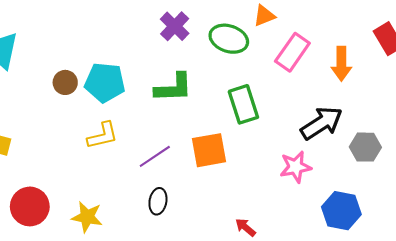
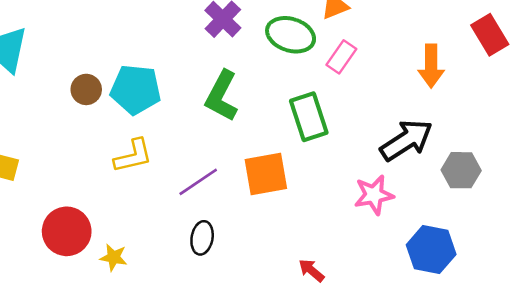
pink rectangle: (292, 52) -> (341, 57), moved, size x0.7
green L-shape: (174, 88) -> (222, 96), turned 120
red circle: (30, 206) -> (67, 231), moved
yellow star: (87, 217) -> (114, 257), size x0.7

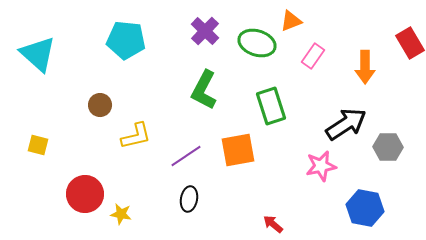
pink rectangle: (341, 57) -> (313, 56), moved
brown circle: (86, 89) -> (100, 105), moved
cyan pentagon: (136, 89) -> (126, 40), moved

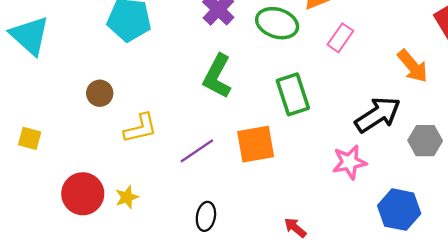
orange arrow: (365, 67) -> (413, 66), moved, turned -40
black ellipse: (189, 199) -> (206, 216), moved
yellow star: (121, 214) -> (127, 197), moved, turned -30

